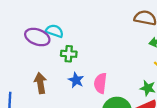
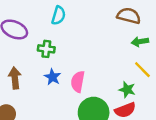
cyan semicircle: (54, 31) -> (58, 15), moved, turned 84

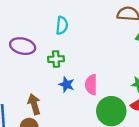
brown arrow: (15, 78) -> (34, 104), moved

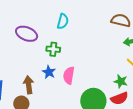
blue star: (67, 84) -> (49, 72), moved
pink semicircle: (91, 85) -> (69, 75), moved

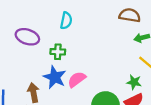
blue star: (49, 72) -> (55, 77), size x1.5
pink semicircle: (69, 75) -> (77, 79), turned 48

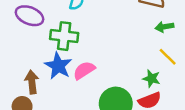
green cross: (58, 52) -> (64, 36), size x1.5

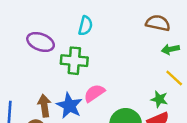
blue star: (58, 66) -> (69, 106), moved

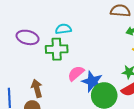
cyan semicircle: (85, 26) -> (63, 29), moved, turned -105
blue star: (69, 106) -> (92, 82), moved

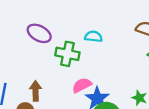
cyan semicircle: (63, 29) -> (93, 37), moved

